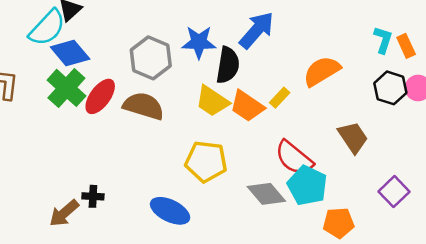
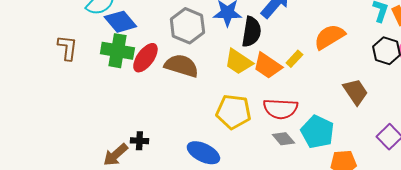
green cross: (66, 88) -> (117, 51), turned -32
red semicircle: (294, 158) -> (280, 109), moved, turned -36
gray diamond: (266, 194) -> (283, 139), size x0.7

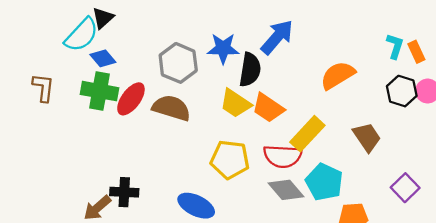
blue diamond: (120, 22) -> (103, 58), size x0.7
yellow rectangle: (294, 59) -> (307, 134), moved, size x1.8
gray diamond: (283, 139) -> (286, 190), size x1.4
black cross: (139, 141) -> (124, 192), size x1.4

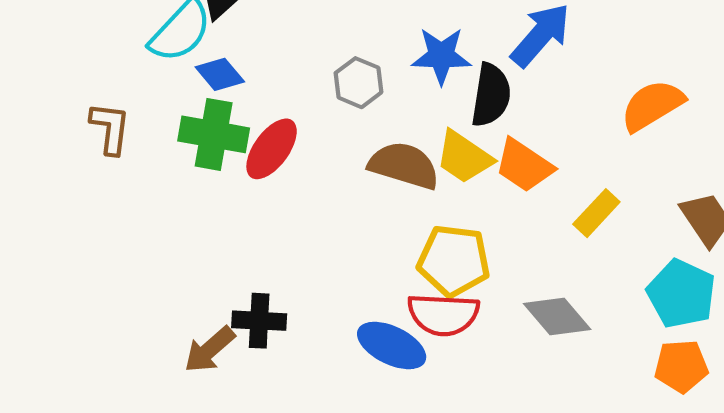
gray hexagon: (178, 63) -> (358, 83), size x0.7
brown semicircle: (171, 108) -> (404, 165), moved
yellow rectangle: (307, 134) -> (596, 213), size x0.7
red semicircle: (283, 156) -> (443, 314), moved
cyan pentagon: (324, 182) -> (681, 294), moved

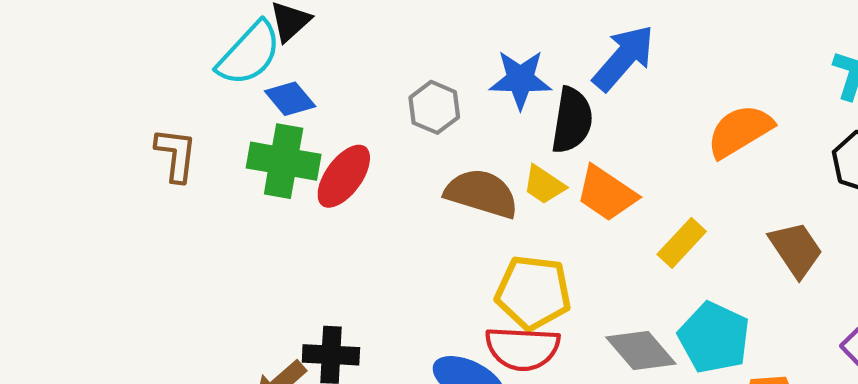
yellow trapezoid: (464, 157) -> (544, 185), size x0.7
cyan pentagon: (681, 294) -> (714, 338), moved

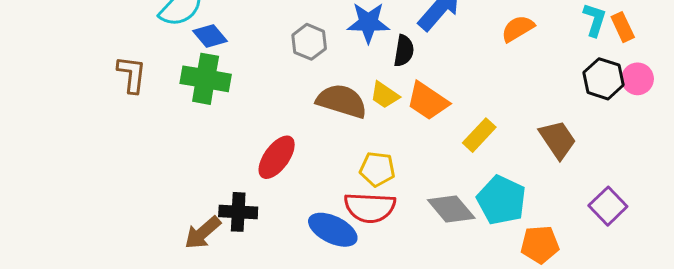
black semicircle: (572, 120) -> (404, 51), size x0.7
orange semicircle: (740, 131) -> (518, 29), moved, size x0.7
red ellipse: (344, 176) -> (277, 157), moved
yellow pentagon: (533, 292) -> (377, 169), size x0.7

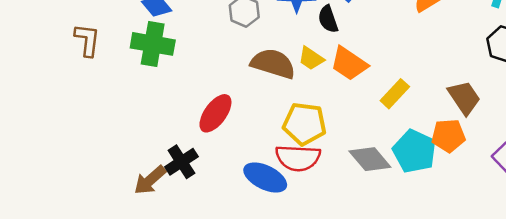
black semicircle: (404, 51) -> (328, 19), turned 152
yellow pentagon: (377, 169) -> (304, 124), size x1.4
black cross: (238, 212) -> (181, 162), turned -36
orange pentagon: (540, 245) -> (448, 136), moved

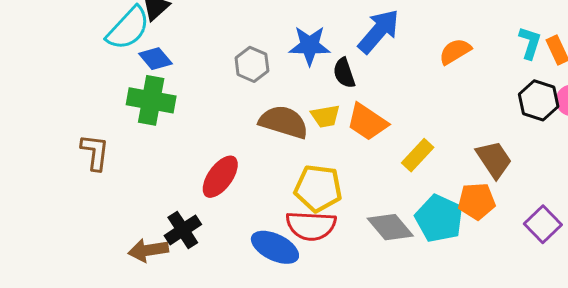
brown L-shape: (87, 40) -> (95, 152), moved
yellow trapezoid: (311, 58) -> (325, 116), turned -44
brown arrow: (150, 180) -> (148, 250), turned 32

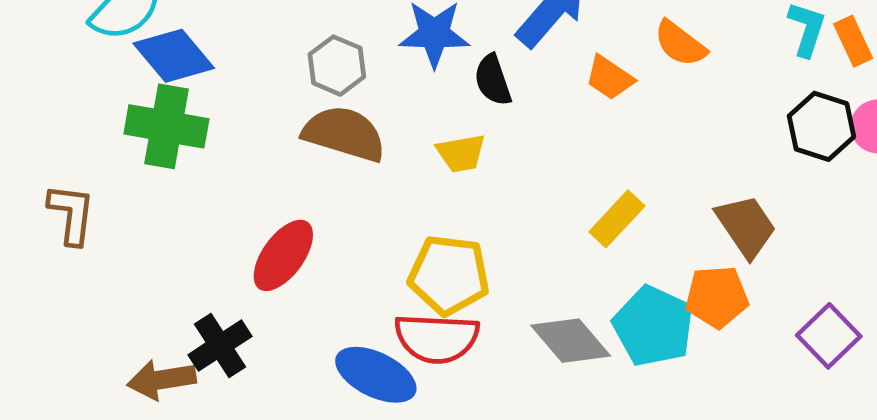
orange semicircle: (455, 51) -> (680, 44), turned -112
blue diamond: (155, 59) -> (174, 56), size x1.4
brown semicircle: (284, 122) -> (344, 134), moved
orange trapezoid: (367, 122) -> (610, 78), moved, size x0.7

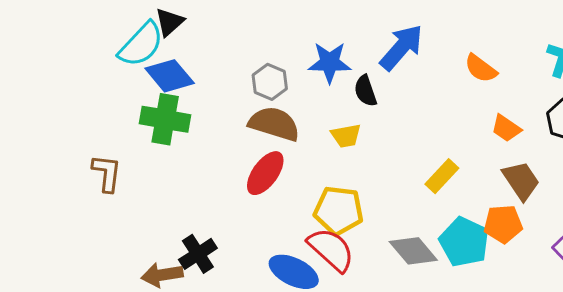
orange trapezoid: (610, 78) -> (506, 128), moved
red ellipse: (283, 255) -> (265, 173), moved
red semicircle: (437, 338) -> (331, 249), turned -141

